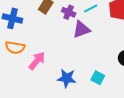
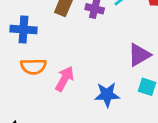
purple triangle: (81, 29) -> (139, 55), moved

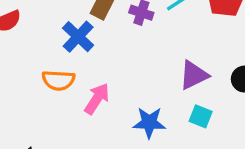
blue cross: (23, 29) -> (78, 37), moved, turned 35

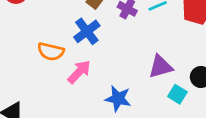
blue cross: (78, 37) -> (87, 31), moved
cyan square: (201, 116) -> (177, 94), moved

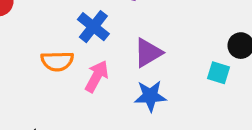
purple triangle: (161, 67) -> (148, 53), moved

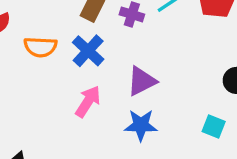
orange semicircle: (57, 61) -> (40, 47), moved
cyan square: (218, 73) -> (214, 127), moved

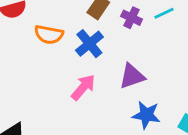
blue star: (141, 125) -> (146, 115), moved

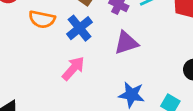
purple triangle: (132, 76) -> (126, 43), moved

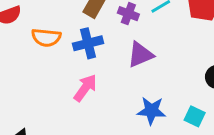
blue cross: (80, 28) -> (88, 43), turned 30

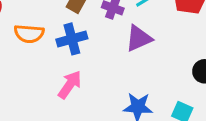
purple triangle: (140, 55) -> (139, 38), moved

